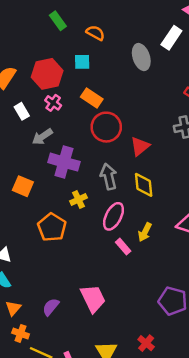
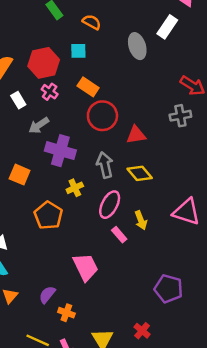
red triangle: (140, 146) -> (136, 135), turned 30
yellow diamond: (144, 185) -> (140, 173), turned -35
yellow arrow: (145, 232) -> (141, 220), turned -48
pink trapezoid: (93, 298) -> (86, 267), moved
orange cross: (21, 333) -> (66, 313), moved

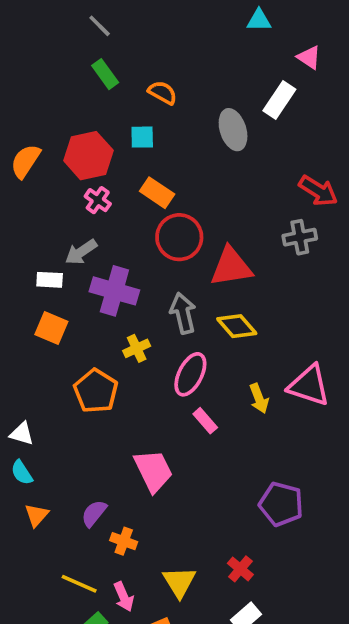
white rectangle: (18, 100) -> (50, 280), moved, turned -56
red triangle: (136, 135) -> (231, 267), size x1.4
yellow arrow: (141, 220) -> (259, 398), moved

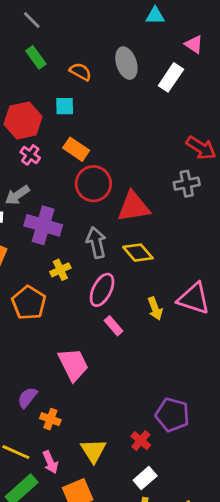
gray ellipse: (233, 130) -> (126, 63), moved
purple pentagon: (281, 504) -> (172, 415), moved

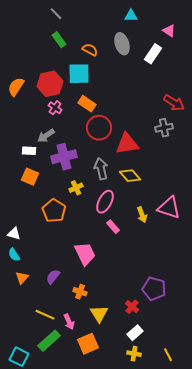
cyan triangle: (155, 16) -> (131, 16), moved
cyan square: (65, 106) -> (79, 74), size x1.6
purple cross: (43, 225) -> (64, 157), turned -30
orange cross: (50, 419) -> (80, 292), moved

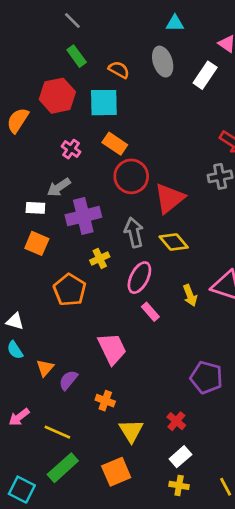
red hexagon: (50, 84) -> (57, 96), moved
red triangle: (127, 144) -> (169, 198), turned -30
orange triangle: (22, 278) -> (45, 368), moved
purple pentagon: (154, 289) -> (206, 377), moved
pink arrow: (69, 322) -> (19, 417), moved, turned 77

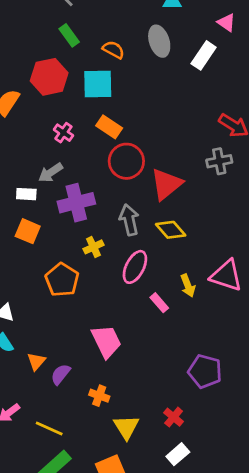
pink rectangle: (150, 312) -> (159, 303), moved

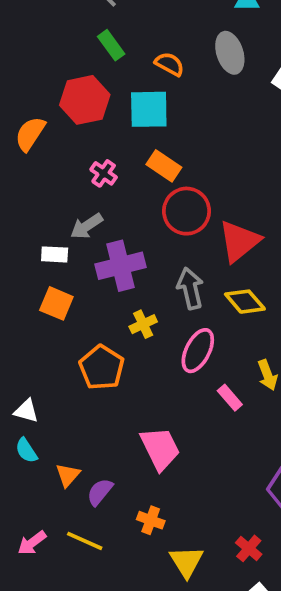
yellow line: (49, 428) -> (85, 541), moved

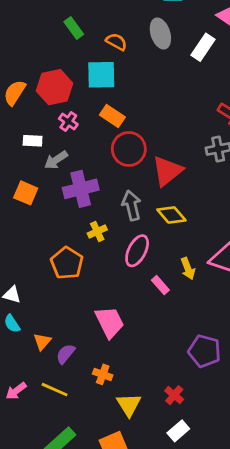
red hexagon: (85, 100) -> (55, 87), moved
white rectangle: (55, 254) -> (33, 141), moved
orange square: (56, 303) -> (26, 193), moved

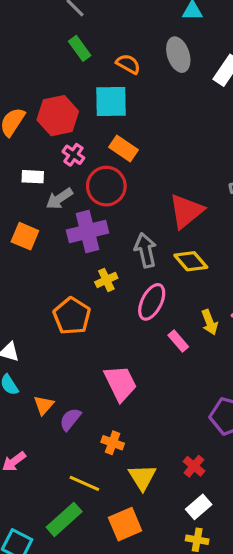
red circle: (129, 149) -> (106, 186), moved
yellow line: (55, 390) -> (84, 483), moved

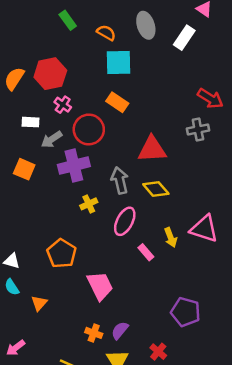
cyan square: (111, 102) -> (119, 62), moved
orange rectangle: (124, 149) -> (117, 102), moved
red triangle: (186, 211) -> (152, 149), turned 36
orange pentagon: (72, 316) -> (61, 254), moved
purple semicircle: (70, 419) -> (120, 331), moved

